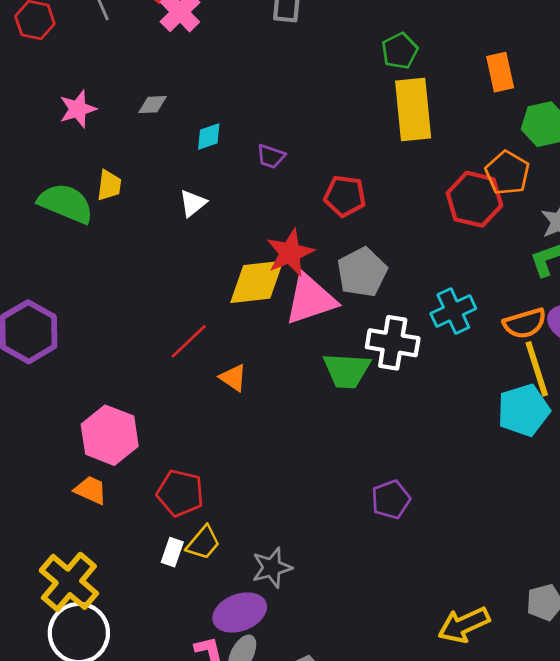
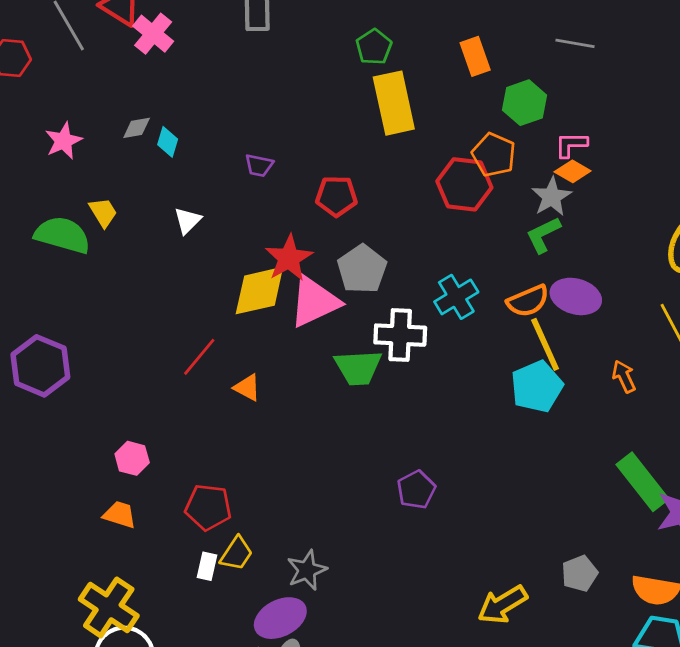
cyan diamond: (209, 137) -> (168, 142), moved, turned -48
yellow trapezoid: (109, 185) -> (103, 212), turned -32
pink hexagon: (110, 435) -> (132, 458), size x0.6

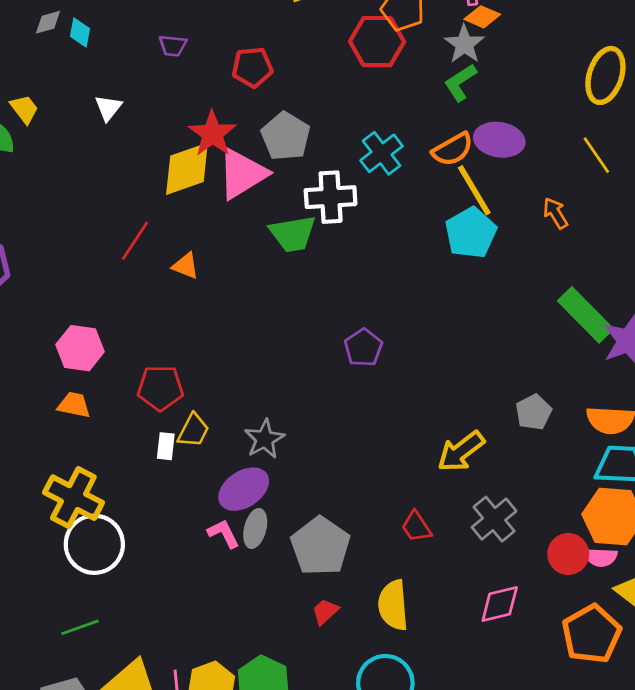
pink hexagon: (132, 458) -> (80, 348), size x1.4

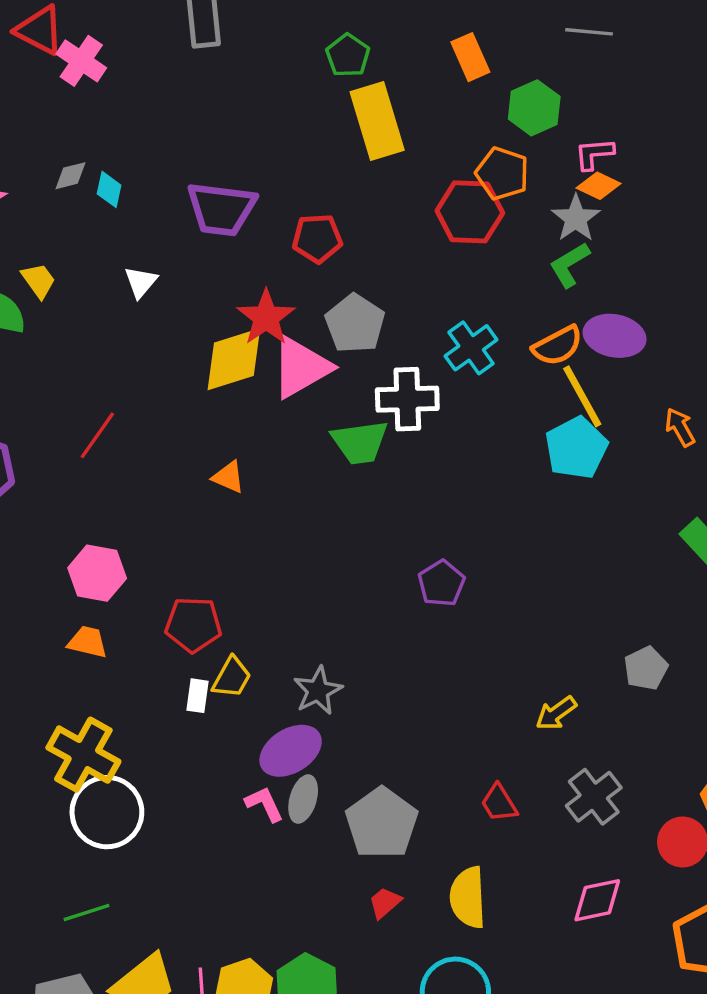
purple trapezoid: (173, 46) -> (221, 209), size x2.0
red line: (135, 241) -> (97, 435), moved
yellow arrow: (461, 451) -> (556, 713), size x0.7

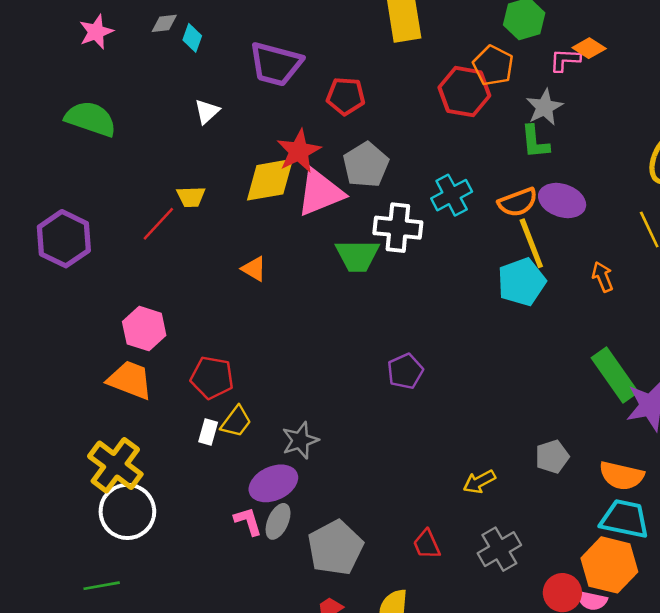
orange diamond: (599, 186) -> (589, 48), moved
green L-shape: (569, 265) -> (535, 142), turned -72
yellow trapezoid: (38, 280) -> (191, 197), moved, turned 116
orange trapezoid: (88, 642) -> (130, 380), size x1.5

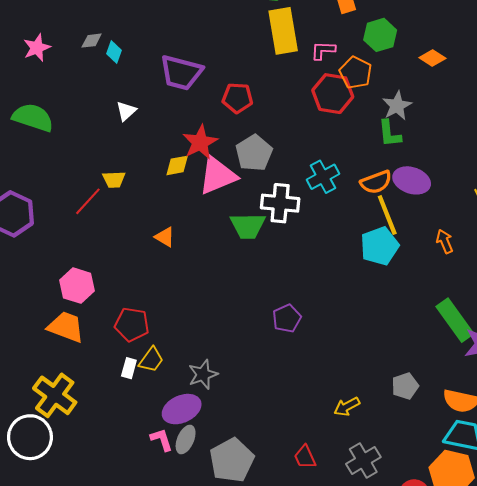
pink L-shape: (565, 60) -> (323, 50), moved
yellow diamond: (270, 180) -> (177, 165), size x0.6
white circle: (127, 511) -> (30, 437), moved

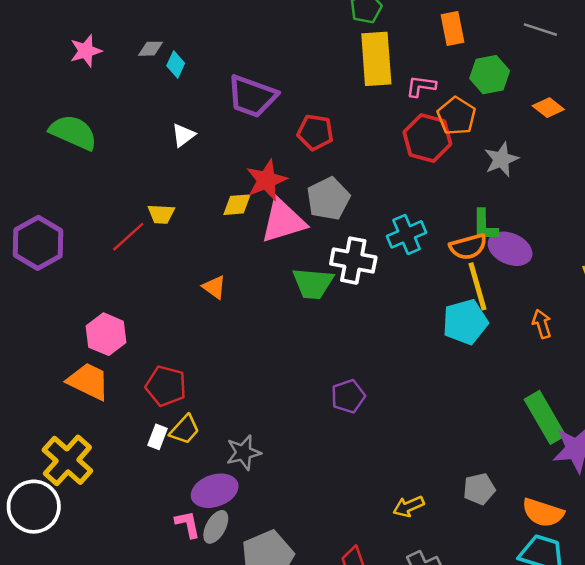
green L-shape: (390, 134) -> (485, 225), moved

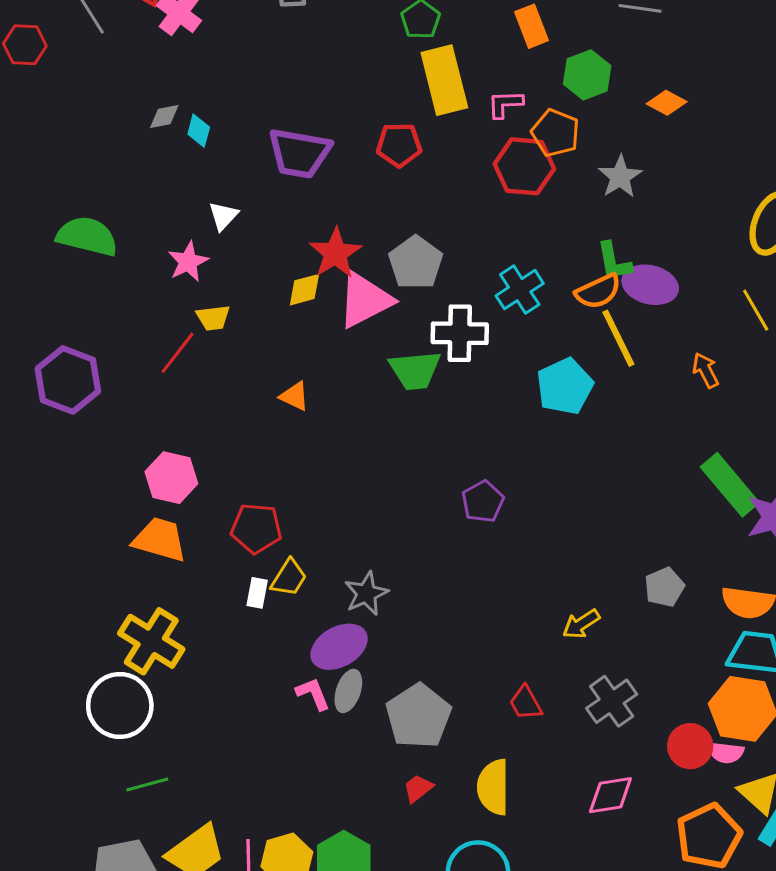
pink star: (86, 51) -> (188, 262), moved
red pentagon: (315, 132) -> (399, 145), moved
cyan pentagon: (465, 322) -> (565, 386), moved

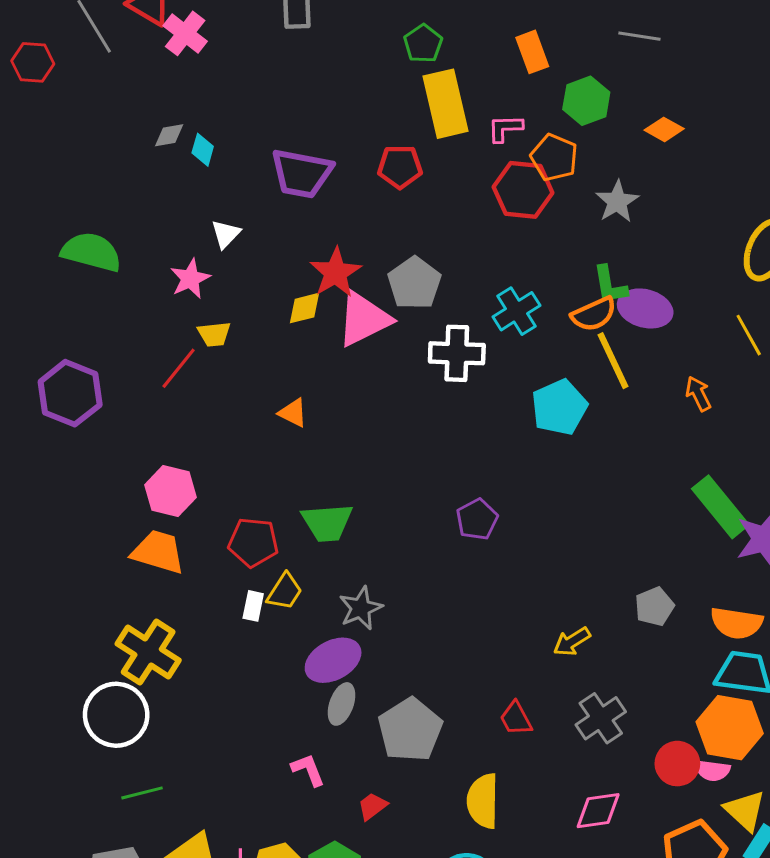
green trapezoid: (415, 370) -> (327, 523), moved
pink L-shape: (313, 694) -> (308, 770), moved
red trapezoid: (418, 788) -> (372, 806), moved

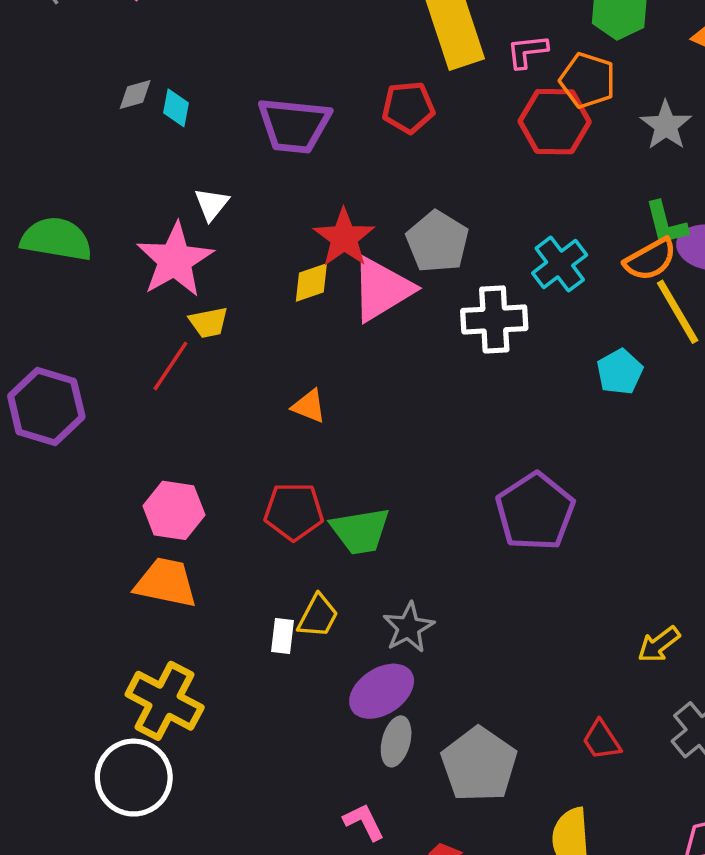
pink star: (190, 279) -> (175, 260), size x1.6
cyan pentagon: (559, 407) -> (620, 372), size x0.7
purple pentagon: (477, 519) -> (535, 512), size x1.6
red pentagon: (253, 542) -> (294, 511), moved

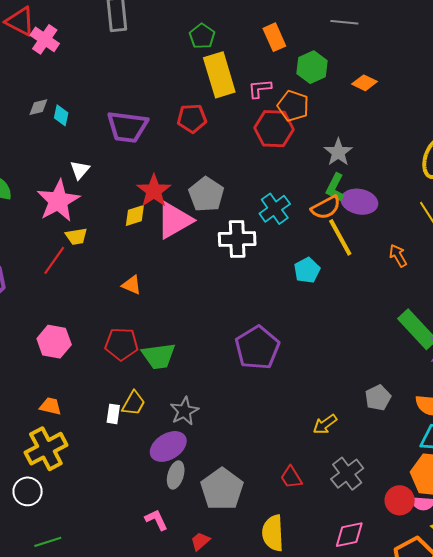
gray star: (666, 125) -> (338, 152), moved
green L-shape: (666, 224) -> (335, 188), turned 40
orange trapezoid: (166, 583) -> (50, 406), moved, size x0.6
yellow cross: (165, 701) -> (46, 449), turned 33
white circle: (134, 778) -> (28, 491), size x0.7

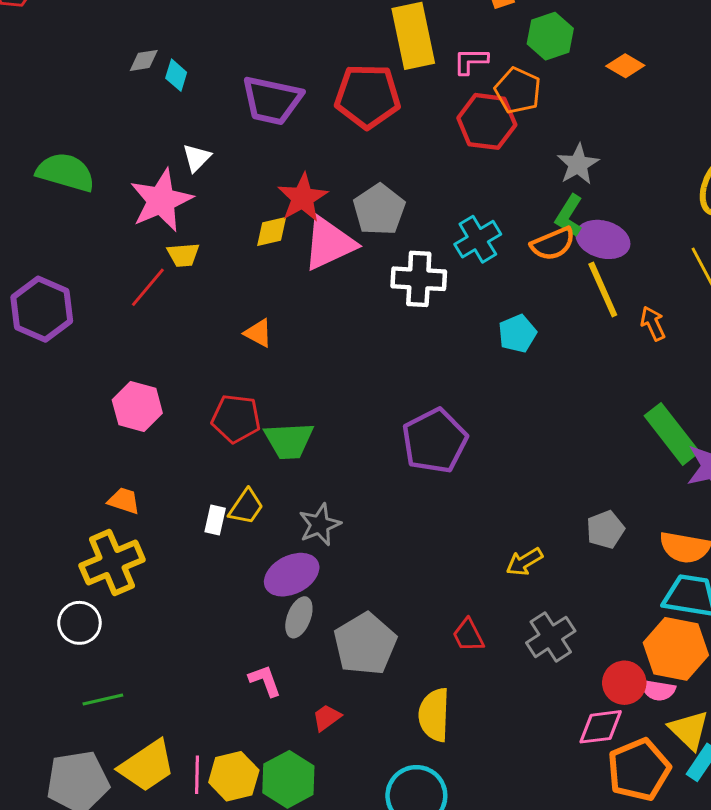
red pentagon: (192, 118) -> (368, 96), size x1.5
yellow line: (340, 237) -> (603, 289), moved
pink diamond: (349, 535) -> (601, 727), moved

